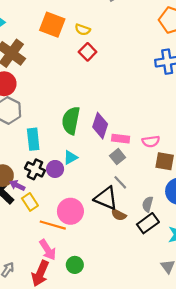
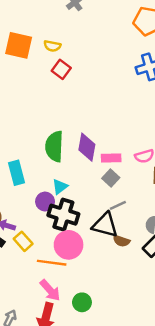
black cross: (35, 169) -> (63, 215), moved, size x1.4
gray line: (120, 182) -> (118, 205), turned -64

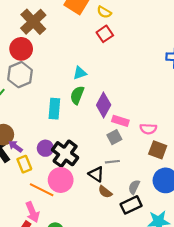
green semicircle: (54, 146) -> (77, 95), size x0.7
cyan rectangle: (16, 173) -> (54, 109), moved
cyan triangle: (60, 187) -> (80, 73), moved
purple circle: (45, 202) -> (45, 148), moved
black triangle: (105, 225) -> (96, 174), size x0.7

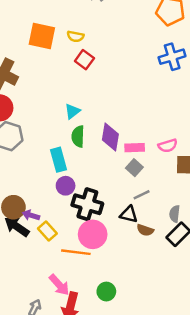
purple circle: (45, 148) -> (66, 186), moved
pink arrow: (32, 212) -> (59, 285), moved

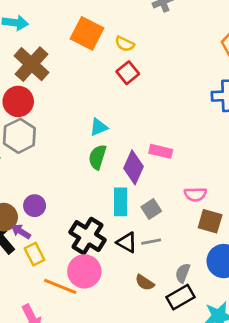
pink rectangle: (135, 148) -> (161, 151), moved
cyan rectangle: (58, 160) -> (121, 202), moved
purple circle: (66, 186) -> (35, 206), moved
black triangle: (129, 214) -> (127, 242), moved

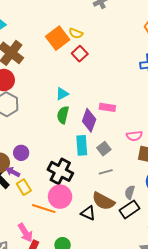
orange square: (87, 33) -> (58, 38), moved, turned 30
black triangle: (127, 242) -> (88, 213), moved
brown semicircle: (145, 283) -> (103, 201), size x1.6

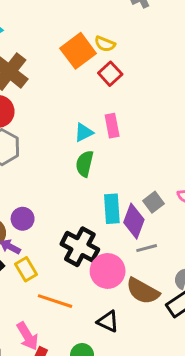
pink rectangle: (107, 107) -> (112, 126), moved, turned 70
purple diamond: (89, 120) -> (134, 221), moved
gray square: (104, 149) -> (153, 202), moved
pink circle: (60, 197) -> (108, 271), moved
black triangle: (88, 213) -> (108, 321), moved

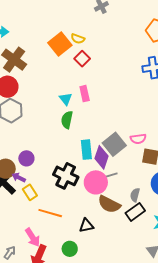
cyan triangle: (84, 132) -> (66, 99), turned -40
gray square: (153, 202) -> (114, 144), size x1.6
pink circle: (108, 271) -> (96, 182), moved
black triangle: (108, 321) -> (86, 226), turned -35

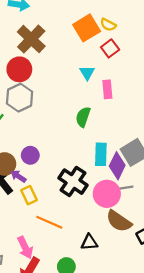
cyan triangle: (66, 99) -> (87, 73), moved

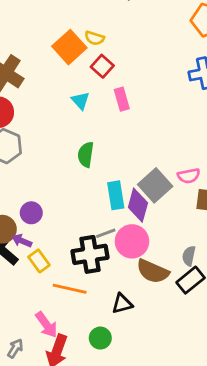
pink rectangle: (107, 89) -> (122, 99), moved
black cross: (73, 182) -> (90, 254), moved, turned -32
gray line: (125, 188) -> (106, 233), moved

